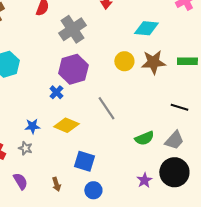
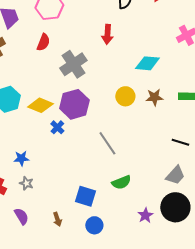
brown star: (153, 62) -> (154, 97), size x0.7
yellow diamond: (66, 125) -> (40, 105), moved
blue star: (32, 126) -> (21, 158), moved
green semicircle: (144, 138) -> (121, 182), moved

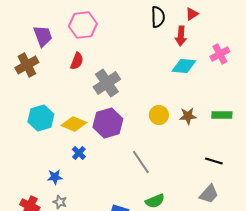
red arrow: (107, 34) -> (181, 36), moved
cyan diamond: (147, 63) -> (184, 66), moved
blue cross: (57, 127) -> (79, 153), moved

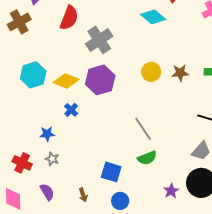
red semicircle: (77, 61) -> (69, 18), size x1.4
cyan diamond: (184, 66) -> (153, 17), moved, turned 35
gray line: (141, 162) -> (143, 129), moved

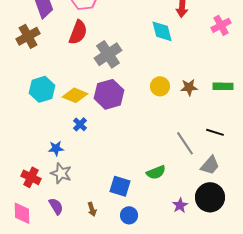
cyan diamond: (153, 17) -> (162, 31), turned 35
gray line: (143, 129) -> (185, 143), moved
gray star: (52, 159) -> (61, 173), size x1.5

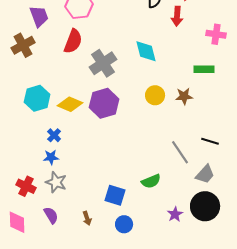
pink cross: (221, 25) -> (216, 34), turned 36
cyan diamond: (162, 31) -> (146, 51), moved
green rectangle: (223, 86) -> (204, 69), moved
blue cross: (80, 124) -> (54, 135), moved

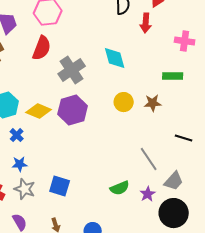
blue cross: (54, 135) -> (17, 135), moved
black line: (210, 141) -> (184, 138), moved
blue square: (115, 195) -> (60, 186), moved
purple star: (175, 214) -> (148, 194), moved

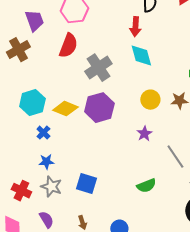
red arrow: (146, 23) -> (135, 27), moved
purple star: (148, 194) -> (144, 134), moved

